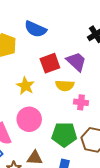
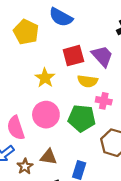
green pentagon: (64, 134) -> (82, 118), moved

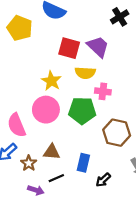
red square: (73, 56) -> (69, 48), turned 35
yellow star: (45, 78) -> (51, 81), moved

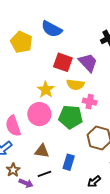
brown star: (29, 163) -> (13, 170), moved
black arrow: (103, 180) -> (94, 181), moved

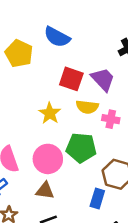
pink cross: (90, 102) -> (111, 119), moved
pink circle: (39, 114) -> (48, 159), moved
blue rectangle: (69, 162) -> (97, 198), moved

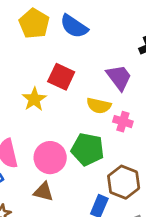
yellow pentagon: (19, 54) -> (34, 24), moved
red square: (71, 79) -> (61, 77), moved
yellow star: (50, 113) -> (34, 99), moved

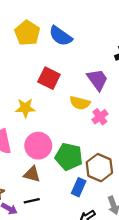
yellow star: (34, 99) -> (25, 108), moved, turned 30
pink cross: (123, 122) -> (100, 117), turned 35
green pentagon: (88, 149) -> (69, 157), moved

